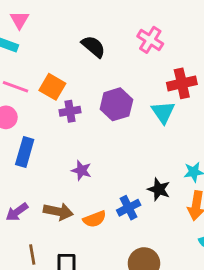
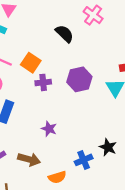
pink cross: (150, 40) -> (93, 15), moved
orange semicircle: (95, 219) -> (57, 177), moved

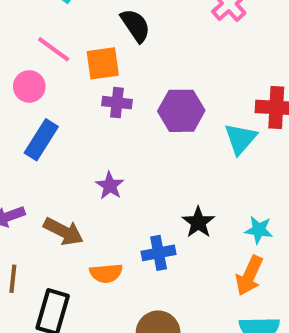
black semicircle: (64, 34) -> (135, 25), moved
orange square: (31, 63) -> (103, 63), turned 36
black star: (108, 147) -> (198, 222), moved

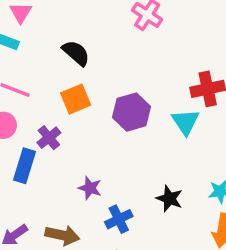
orange square: (103, 63) -> (76, 99), moved
purple cross: (117, 103) -> (49, 138), moved, turned -30
blue cross: (159, 253) -> (119, 219), moved

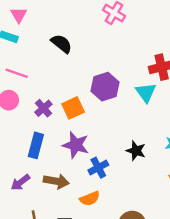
orange square: (76, 99) -> (73, 108), moved
blue rectangle: (25, 166) -> (36, 145), moved
purple star: (90, 188) -> (76, 145), size x1.5

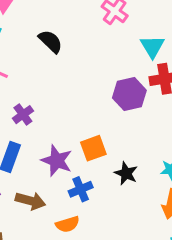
purple hexagon: (105, 87) -> (129, 94), moved
cyan triangle: (146, 92) -> (152, 47), moved
orange square: (73, 108) -> (93, 148), moved

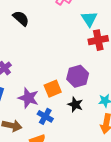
purple hexagon: (129, 94) -> (78, 76), moved
blue cross: (81, 189) -> (45, 116), turned -35

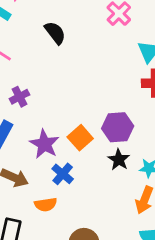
orange square: (53, 89) -> (80, 138), turned -30
black star: (75, 105) -> (119, 160), moved

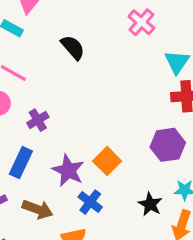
purple hexagon: (118, 127) -> (168, 145), moved
black star: (119, 160) -> (150, 204), moved

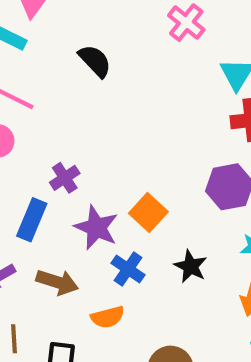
purple cross: (38, 120) -> (65, 178), moved
black star: (150, 204) -> (191, 266), moved

